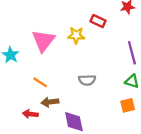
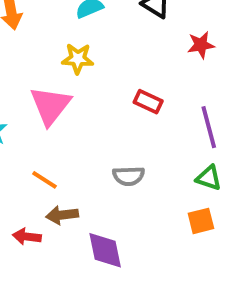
red rectangle: (98, 21) -> (148, 102), moved
yellow star: (76, 35) -> (78, 59), moved

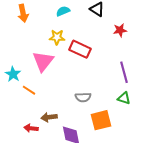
red rectangle: (148, 102) -> (80, 49), moved, size x1.5
orange line: (44, 180) -> (29, 90), moved
orange square: (201, 221) -> (101, 120), moved, size x1.5

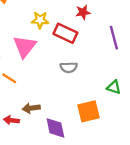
red star: (120, 30) -> (83, 12), moved
purple line: (124, 72) -> (114, 38), moved
gray semicircle: (83, 97) -> (69, 67), moved

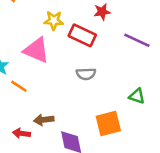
purple line: (114, 38) -> (137, 40), turned -50
pink triangle: (25, 46) -> (36, 50), turned -45

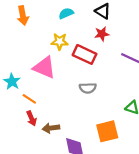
red arrow: (21, 133) -> (31, 118), moved, turned -120

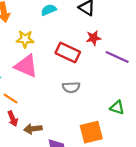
red star: (102, 34) -> (94, 38), moved
yellow star: (60, 41) -> (25, 39), moved

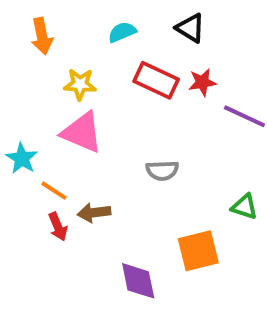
red rectangle: (68, 53) -> (156, 80), moved
brown arrow: (33, 129) -> (94, 213), moved

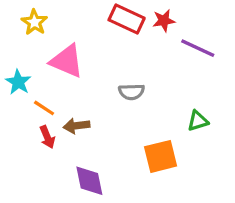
yellow star: (80, 84) -> (34, 22), moved, turned 30
green triangle: (244, 207) -> (198, 121), turned -35
purple diamond: (138, 281) -> (89, 181), moved

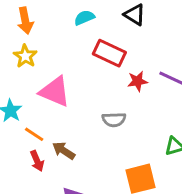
red star: (164, 21) -> (138, 81), moved
brown arrow: (76, 126) -> (64, 151), turned 40

